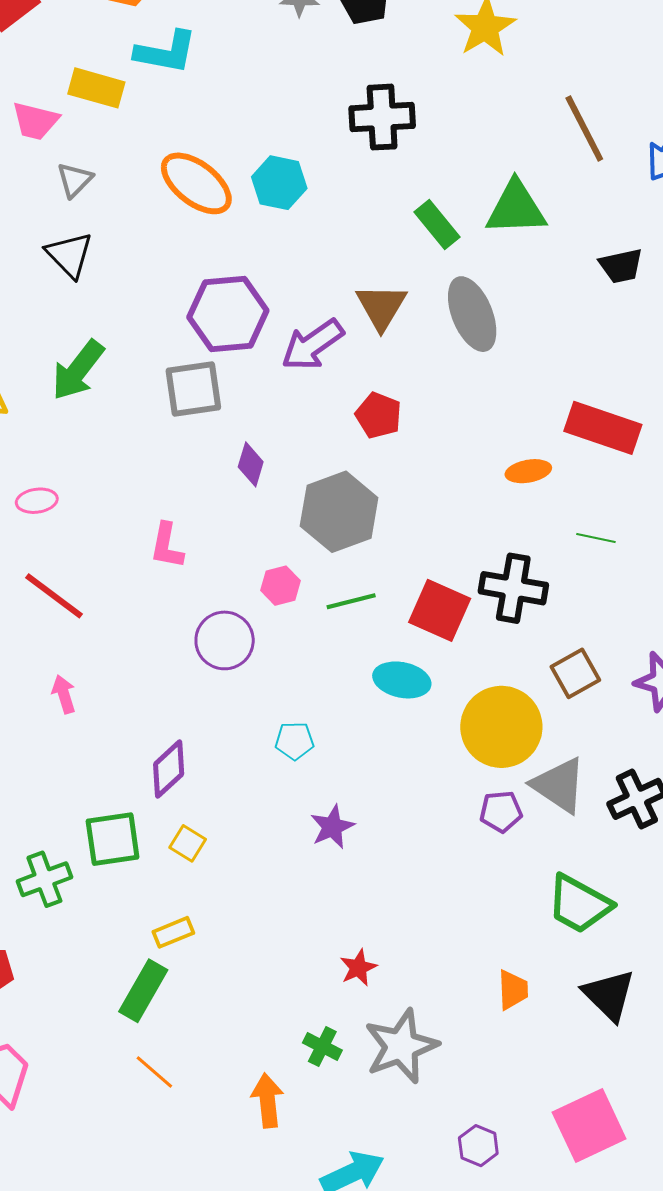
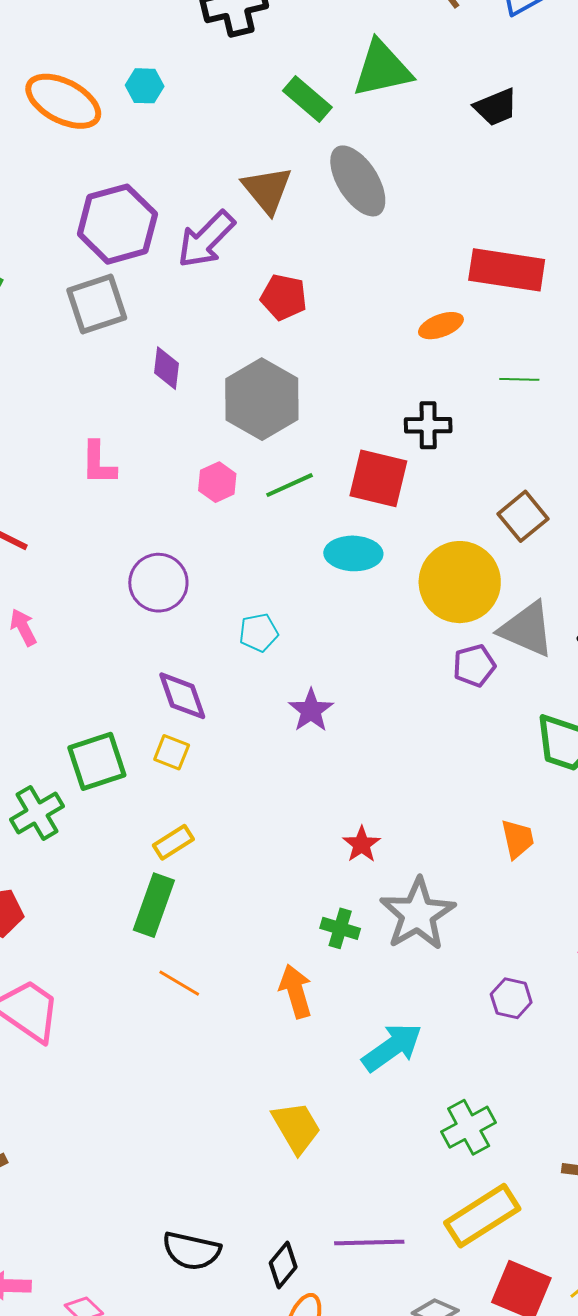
cyan hexagon: (279, 183) -> (145, 86), size x0.7
black cross: (513, 588) -> (428, 425), moved, size x0.7
purple circle: (225, 640) -> (158, 583), moved
purple diamond: (169, 769) -> (182, 696), moved, turned -56

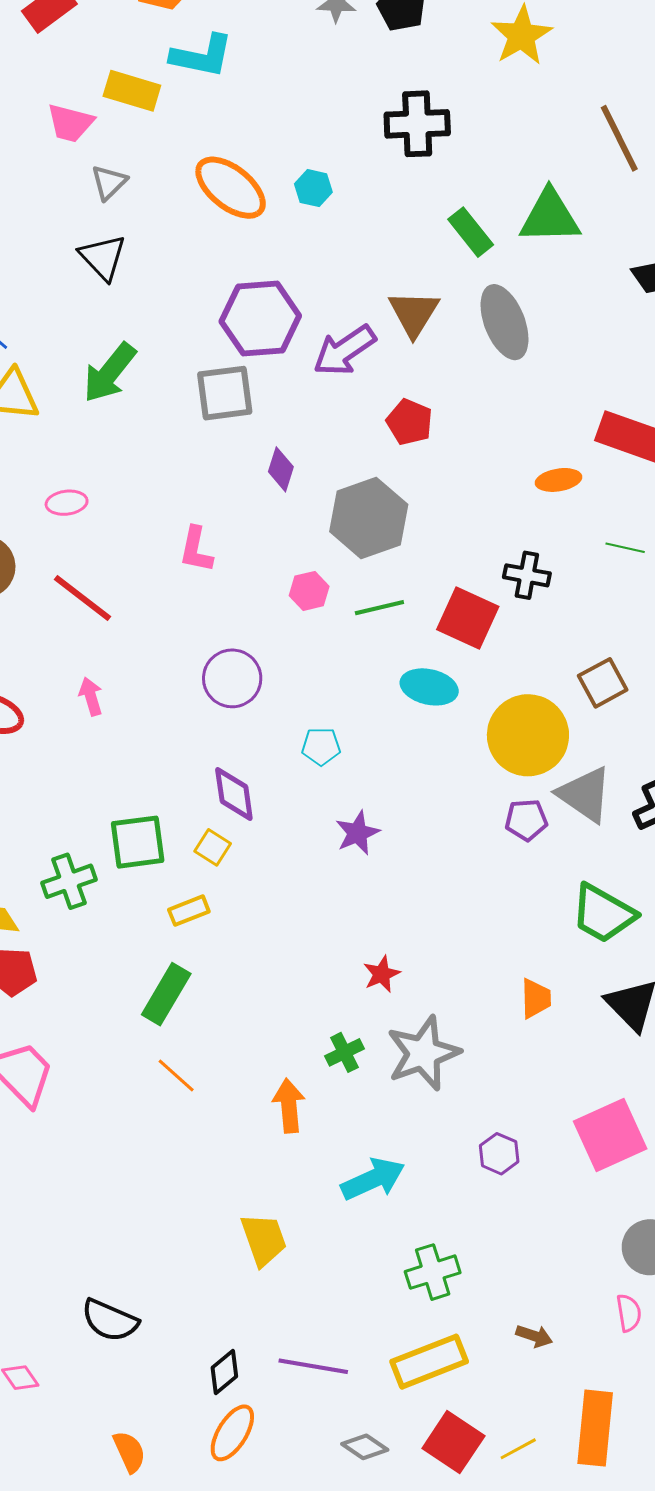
yellow rectangle: (173, 842) -> (189, 911), moved
green cross: (340, 928) -> (344, 1052), turned 36
black semicircle: (191, 1251) -> (110, 1320), moved

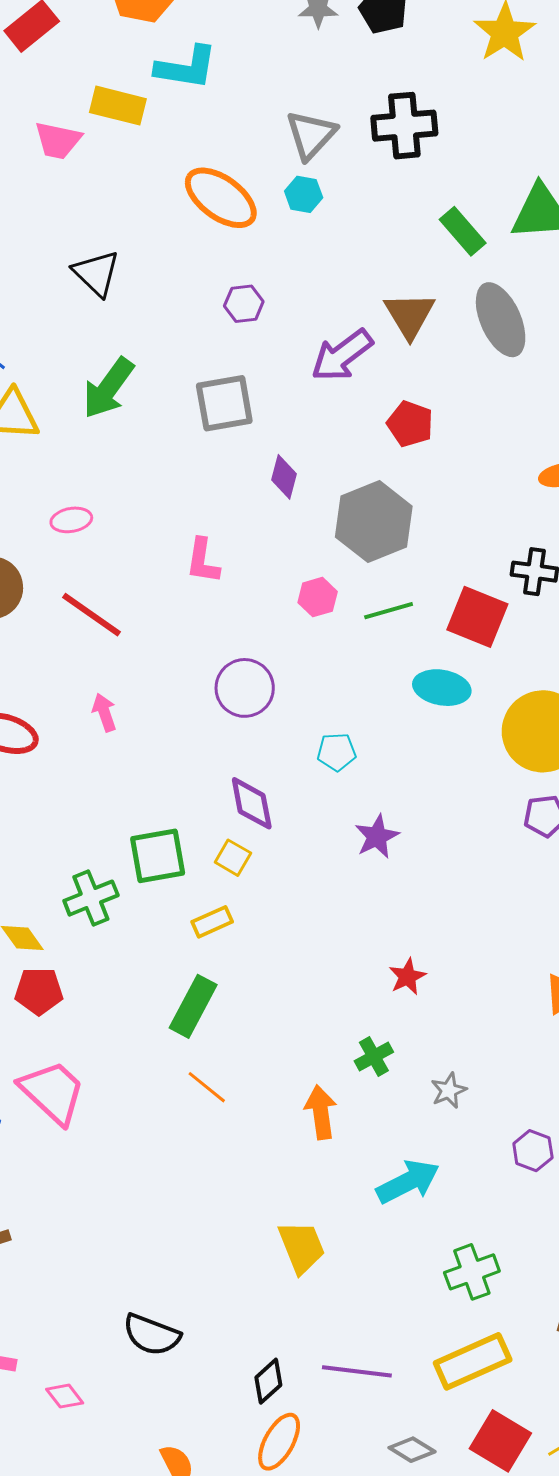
gray triangle: (109, 182) -> (311, 135), moved, size x1.4
purple hexagon: (260, 319) -> (244, 304), moved, size x0.5
gray star: (423, 1053) -> (449, 1091), moved, size x0.5

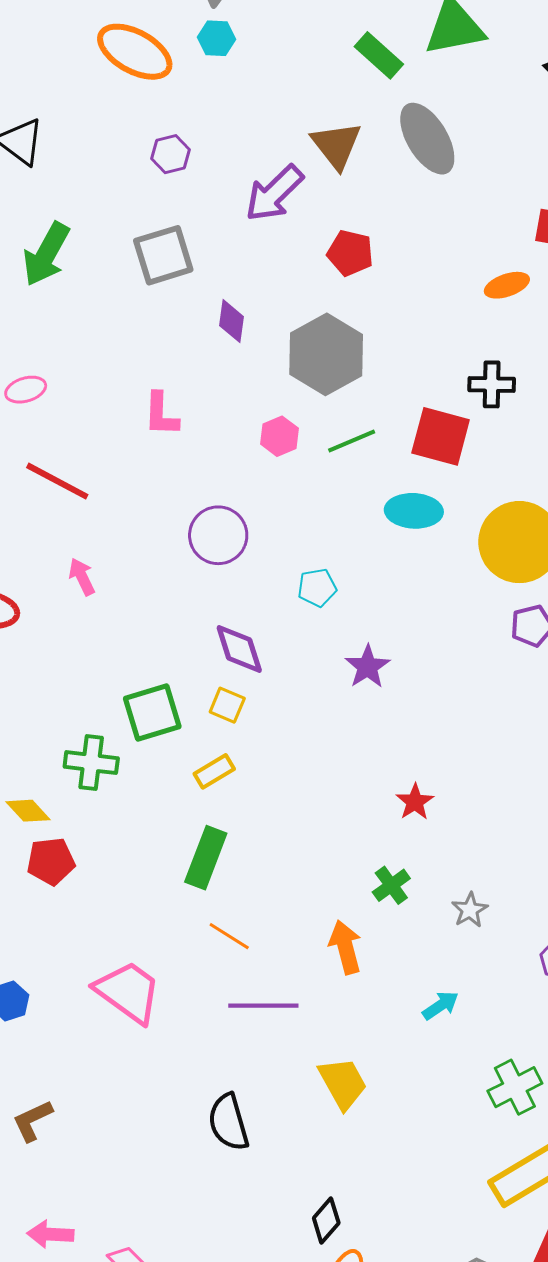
green cross: (91, 898) -> (91, 763), turned 36
pink trapezoid: (52, 1092) -> (128, 992), moved
cyan arrow: (408, 1182) -> (440, 1005), size x0.6
black semicircle: (152, 1335) -> (228, 1122), moved, turned 60
purple line: (357, 1371) -> (263, 1006), moved

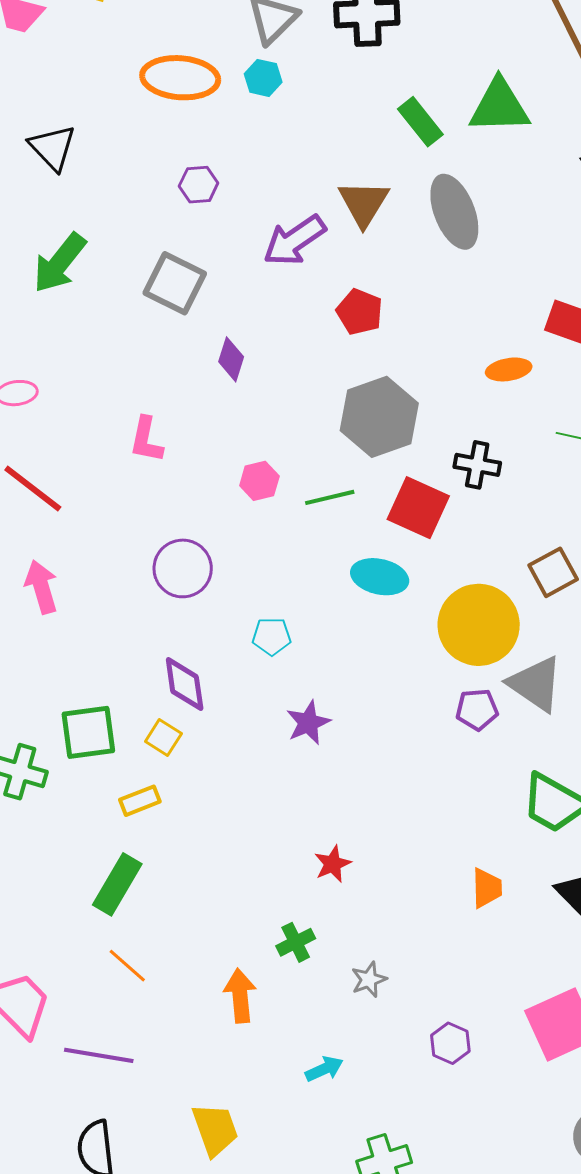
orange ellipse: (135, 52) -> (180, 78), turned -34
gray square: (163, 255) -> (175, 283), turned 34
gray hexagon: (326, 354) -> (379, 417), moved
pink arrow: (82, 577) -> (41, 587), size x1.4
purple line: (263, 1006) -> (99, 1055), moved

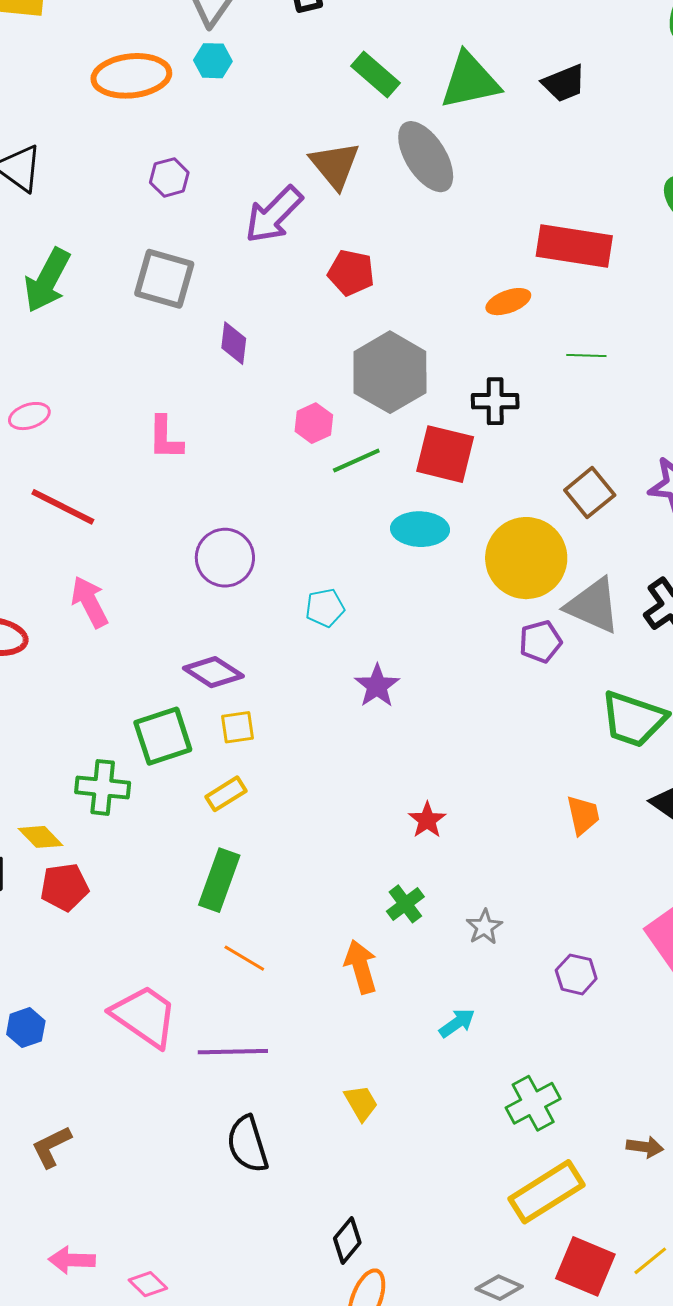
green triangle: (499, 106) -> (470, 81), moved
pink hexagon: (259, 481) -> (314, 423), moved
purple diamond: (185, 684) -> (213, 672), moved, turned -38
yellow square: (163, 738) -> (237, 727), turned -30
yellow trapezoid: (215, 1129) -> (361, 1103), size x0.7

